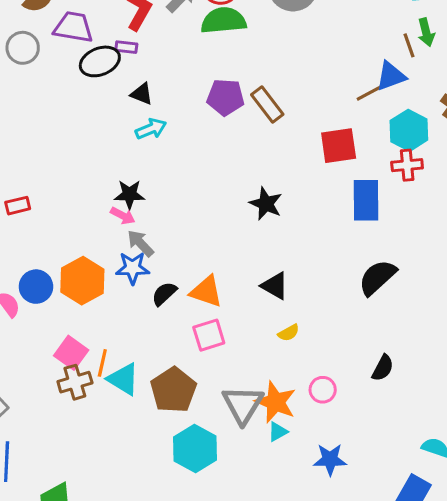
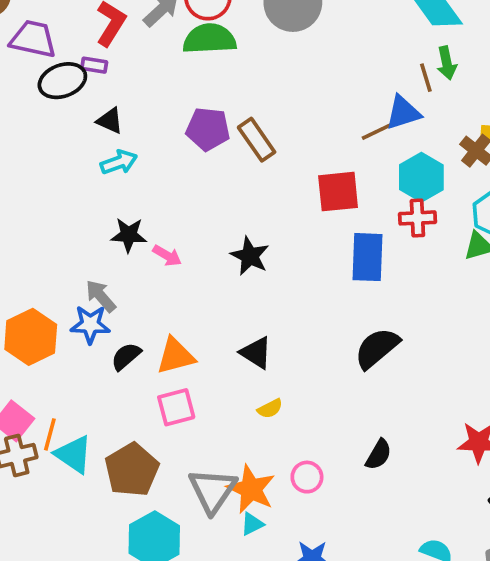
black star: (129, 194) -> (129, 235), moved
pink arrow: (123, 216) -> (167, 256), moved
orange triangle: (206, 291) -> (176, 356), turned -36

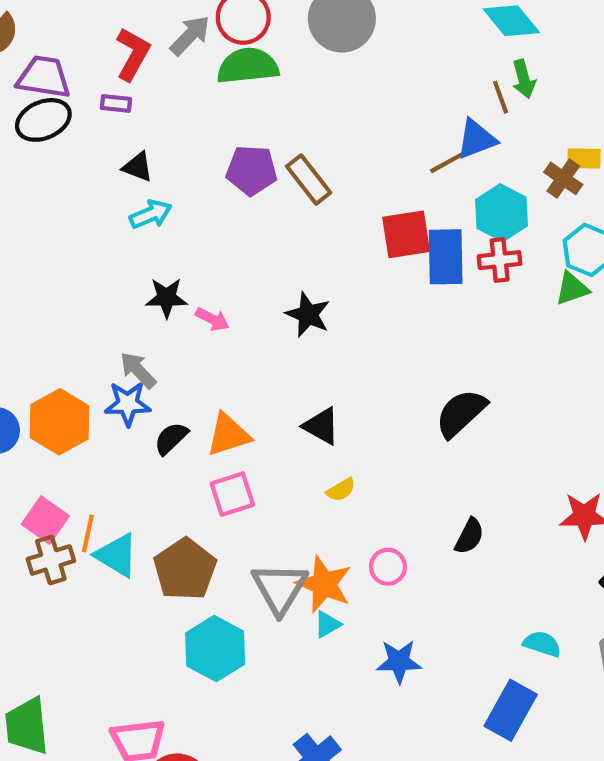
black ellipse: (62, 81) -> (43, 120), moved
blue rectangle: (367, 257) -> (446, 257), moved

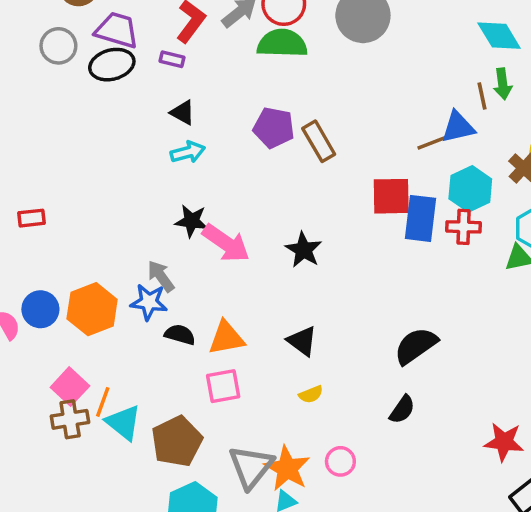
pink arrow: (212, 319) -> (226, 243), size x1.8
black semicircle: (171, 438) -> (180, 335), turned 52
black semicircle: (469, 536) -> (402, 410), moved

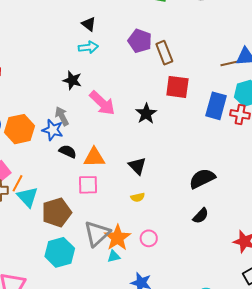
red square: (391, 196) -> (177, 87), moved
black star: (192, 221) -> (72, 80), moved
black semicircle: (402, 410) -> (201, 216), moved

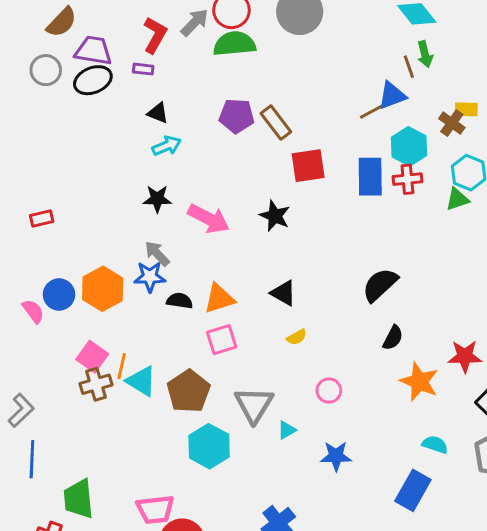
orange star: (117, 238) -> (419, 382), moved

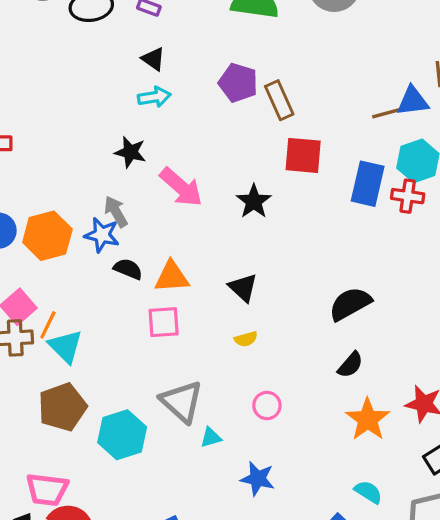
brown pentagon: (189, 391) -> (62, 407), moved
gray triangle: (254, 405) -> (182, 401), turned -33

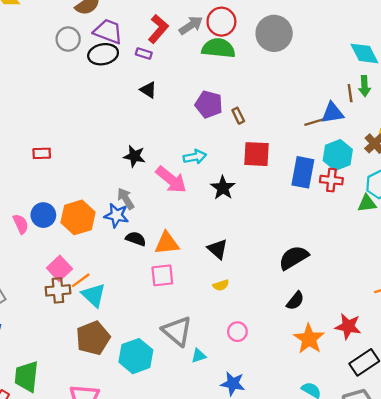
cyan arrow: (154, 97) -> (195, 157), moved
brown rectangle: (279, 100) -> (238, 116), size x0.6
orange line: (48, 325) -> (81, 280), turned 30

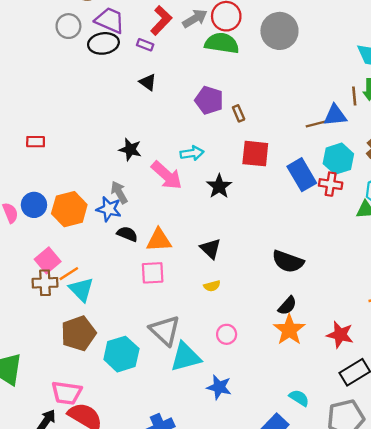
blue rectangle: (303, 172) -> (302, 175), turned -44
black semicircle: (294, 258) -> (288, 261), turned -132
orange star: (309, 339) -> (289, 330), moved
cyan triangle: (199, 356) -> (186, 357), size x2.0

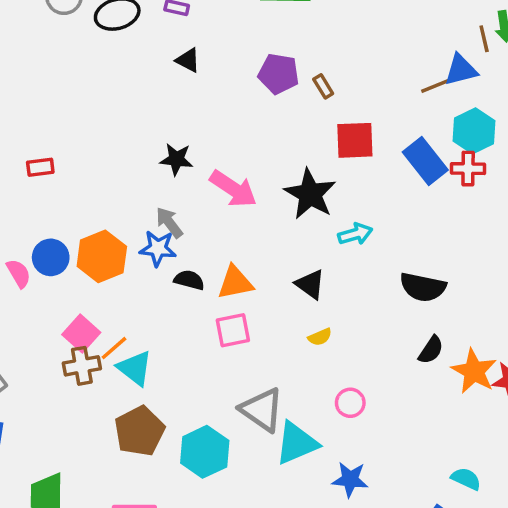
cyan arrow: (192, 153) -> (355, 234), moved
black star: (219, 186) -> (310, 194), size x1.4
orange star: (289, 330) -> (474, 371), moved

